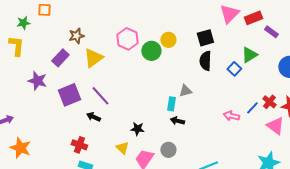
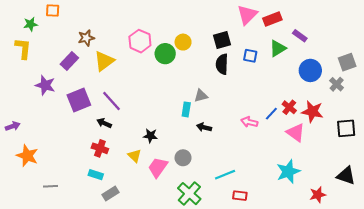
purple rectangle: (271, 32) -> (300, 36), moved
green triangle: (249, 55) -> (278, 48), moved
blue square: (234, 69) -> (250, 56), moved, turned -32
black arrow: (177, 121) -> (204, 127), moved
red cross: (79, 145) -> (100, 148), moved

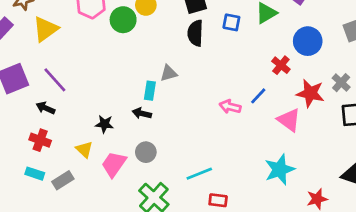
gray cross: (337, 84) -> (341, 83), moved
red cross: (289, 107) -> (281, 65), moved
black arrow: (204, 127) -> (142, 113), moved
gray rectangle: (110, 194) -> (63, 180), moved

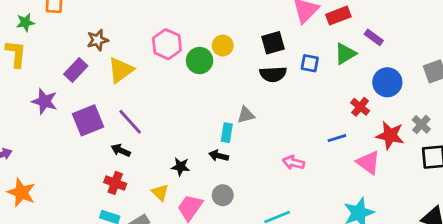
black semicircle: (195, 33) -> (273, 74), turned -95
blue line: (258, 96) -> (337, 138), turned 30
pink arrow: (230, 107) -> (293, 163), moved

